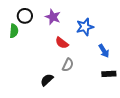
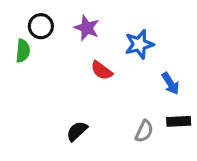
gray semicircle: (68, 65) -> (144, 131), moved

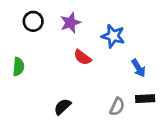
purple star: (87, 28) -> (70, 23), turned 30
blue star: (139, 44) -> (113, 36), turned 30
green semicircle: (23, 51) -> (18, 67), moved

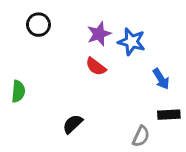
purple star: (70, 23) -> (99, 34), moved
green semicircle: (18, 67) -> (18, 91), moved
gray semicircle: (117, 107) -> (141, 136), moved

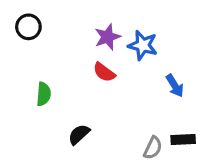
black circle: (38, 25) -> (28, 27), moved
green semicircle: (18, 91) -> (44, 94), moved
black rectangle: (169, 115) -> (183, 139), moved

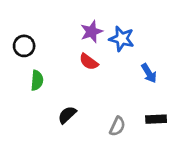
black circle: (28, 27) -> (24, 46), moved
gray semicircle: (153, 148) -> (117, 126), moved

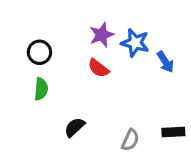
black circle: (24, 46) -> (39, 52), moved
blue arrow: (149, 73) -> (165, 62), moved

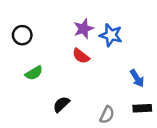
black circle: (39, 52) -> (22, 35), moved
blue arrow: (165, 62) -> (137, 78), moved
green semicircle: (41, 89) -> (34, 73), turned 54

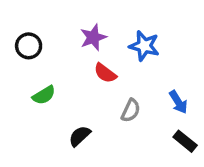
purple star: (84, 29) -> (93, 37), moved
black rectangle: (142, 108) -> (185, 141), turned 42
gray semicircle: (107, 115) -> (131, 111), moved

